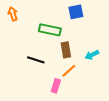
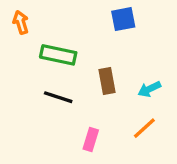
green rectangle: (50, 30) -> (58, 55), moved
orange line: (69, 71) -> (144, 128), moved

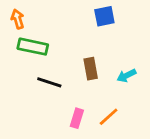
green rectangle: (58, 55) -> (33, 47), moved
orange line: (144, 128) -> (109, 117), moved

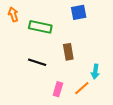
green rectangle: (33, 47) -> (40, 27), moved
cyan arrow: (126, 75) -> (95, 72), moved, turned -56

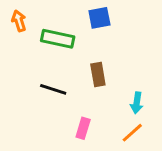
blue square: (79, 12) -> (99, 18), moved
orange line: (82, 88) -> (132, 133), moved

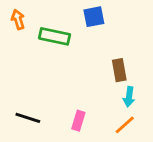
brown rectangle: (98, 75) -> (119, 70), moved
black line: (53, 89) -> (28, 118), moved

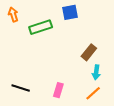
green rectangle: (55, 36) -> (41, 27), turned -30
brown rectangle: (119, 70) -> (89, 52), turned 49

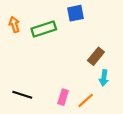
orange arrow: (13, 14) -> (14, 25), moved
orange line: (93, 93) -> (86, 100), moved

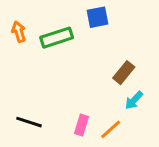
cyan arrow: (104, 78) -> (134, 100), turned 35

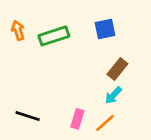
blue square: (98, 17) -> (105, 29), moved
cyan arrow: (134, 100) -> (113, 95), moved

